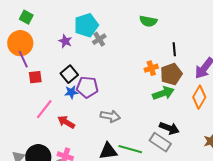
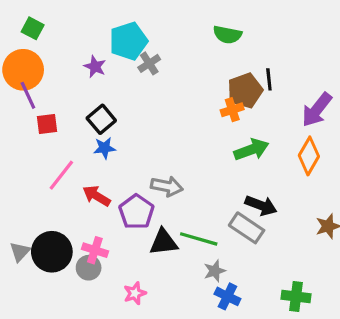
brown pentagon: (171, 74) -> (245, 91), moved
purple pentagon: (87, 87) -> (136, 212), moved, turned 30

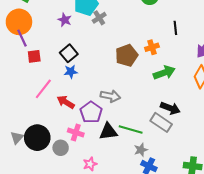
brown pentagon: (245, 91) -> (127, 55), moved
pink cross: (95, 250) -> (76, 133), moved

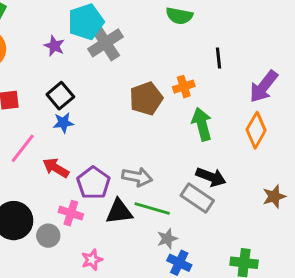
gray cross: (99, 18) -> (105, 43), size x1.6
green arrow: (164, 73) -> (202, 124), turned -85
gray arrow: (110, 96) -> (137, 177), moved

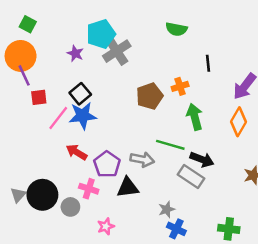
blue star: (63, 123) -> (83, 116), size x1.6
pink line: (23, 148) -> (58, 118), moved
green line: (152, 209) -> (170, 145), moved

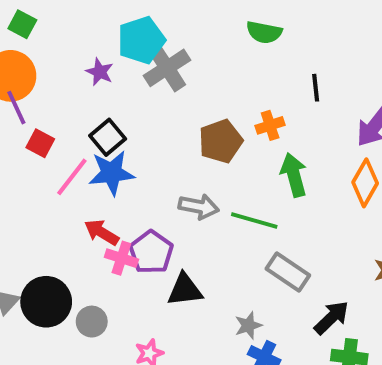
red square: (39, 97) -> (40, 143), turned 35
gray arrow: (142, 159) -> (199, 207), moved
black arrow: (202, 159) -> (331, 318), moved, turned -65
pink cross: (89, 189) -> (121, 258), moved

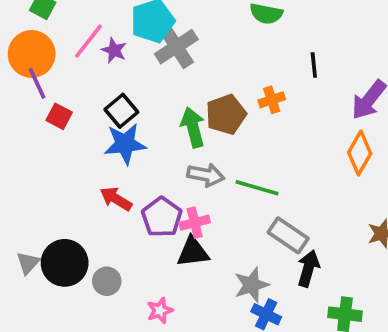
green arrow: (294, 175) -> (193, 127), moved
pink line: (72, 177) -> (88, 41), moved
pink cross: (121, 258) -> (195, 223), moved, turned -32
black arrow: (331, 318) -> (308, 268), moved, turned -30
gray star: (248, 326) -> (252, 285), size x1.4

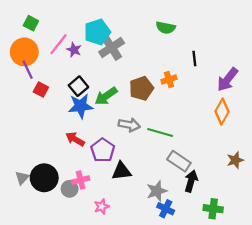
green arrow: (193, 127) -> (106, 96), moved, turned -110
pink cross: (195, 223) -> (81, 180), moved

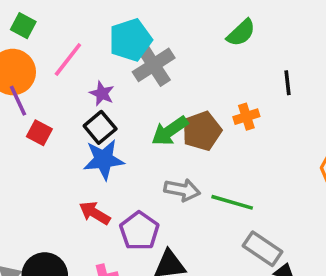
green semicircle: (166, 28) -> (241, 33), turned -54
purple star: (74, 50) -> (102, 93), moved
green arrow: (106, 96) -> (170, 131), moved

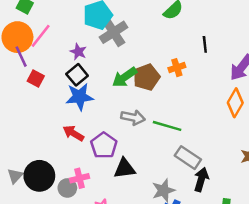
pink line: (68, 60) -> (41, 36), moved

